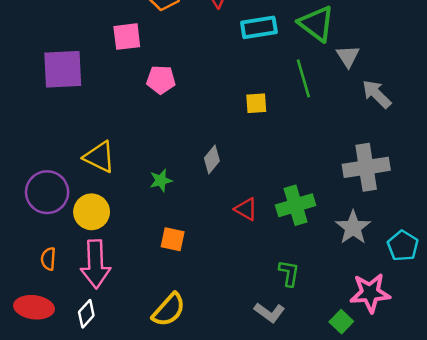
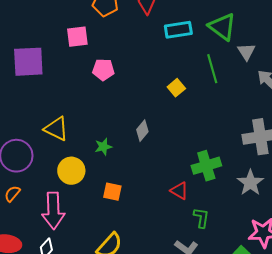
yellow square: (256, 103) -> (176, 88), turned -36
red triangle: (246, 209) -> (179, 191), moved
yellow circle: (92, 212) -> (71, 171), moved
orange semicircle: (48, 259) -> (12, 194), moved, turned 36

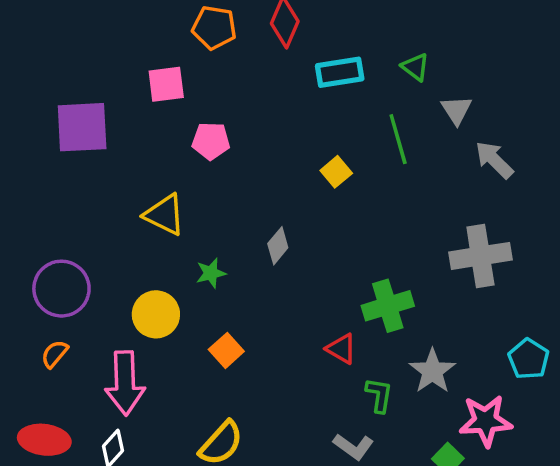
green triangle: (222, 27) -> (415, 67), size x0.6
yellow triangle: (56, 129) -> (164, 215), moved
gray star: (250, 183) -> (432, 371), moved
orange square: (112, 192) -> (226, 350), turned 36

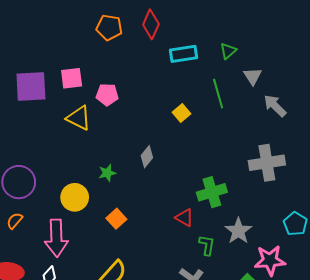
green triangle: (415, 67) -> (228, 51), turned 42
pink square: (166, 84) -> (72, 78), moved
yellow triangle: (164, 215) -> (79, 118), moved

